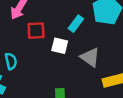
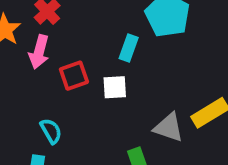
gray triangle: (90, 57) -> (169, 127), moved

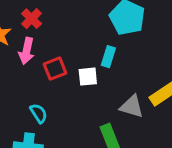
cyan rectangle: (129, 48) -> (108, 57), moved

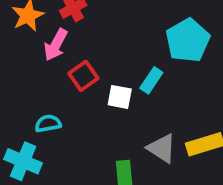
red square: (55, 69) -> (83, 76), turned -30
cyan semicircle: (39, 113) -> (48, 123), turned -84

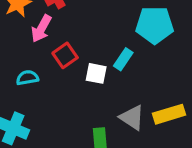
cyan pentagon: (188, 40) -> (155, 25), turned 30
cyan semicircle: (48, 123) -> (27, 78), moved

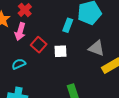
cyan rectangle: (123, 59) -> (68, 25), moved
gray triangle: (132, 118) -> (96, 48), moved

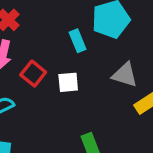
cyan rectangle: (68, 25) -> (78, 41), turned -40

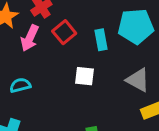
red square: (33, 74) -> (64, 32), moved

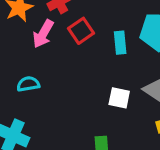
white square: (85, 76) -> (119, 98), moved

